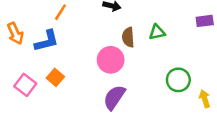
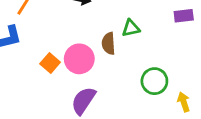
brown semicircle: (128, 37) -> (109, 44), moved
orange square: (55, 77) -> (50, 63), moved

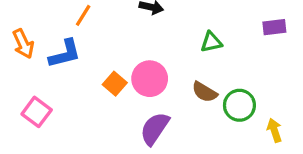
brown semicircle: (109, 44) -> (205, 92), moved, turned -55

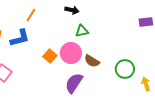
green triangle: (211, 42) -> (82, 31), moved
brown semicircle: (205, 92) -> (92, 61), moved

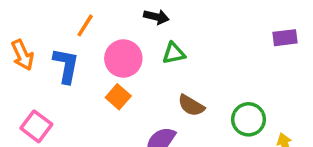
blue L-shape: (20, 38) -> (66, 65), turned -65
pink circle: (71, 53) -> (123, 59), moved

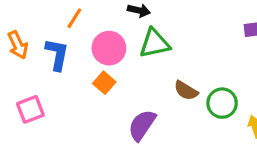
green triangle: (174, 53) -> (155, 43), size x1.5
brown semicircle: (191, 105) -> (186, 91), moved
pink square: (36, 126) -> (30, 109), turned 32

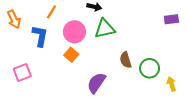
orange arrow: (18, 45) -> (14, 19), moved
brown semicircle: (186, 91) -> (126, 60), turned 42

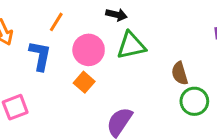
brown semicircle: (126, 60) -> (180, 73), moved

